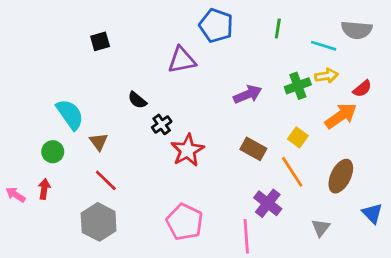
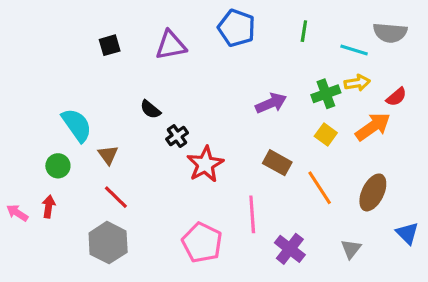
purple triangle: (182, 60) -> (171, 45), moved
yellow square: (298, 137) -> (326, 134), moved
purple cross: (268, 203) -> (290, 249), moved
pink line: (246, 236) -> (252, 214), moved

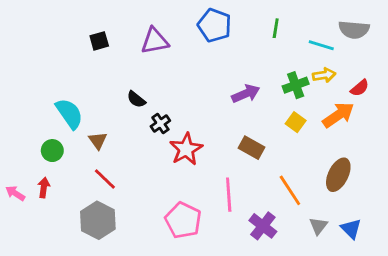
orange line: (320, 188) -> (290, 190), moved
blue triangle: (407, 233) -> (351, 229), moved

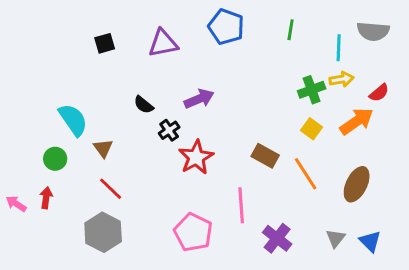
cyan line: (321, 45) -> (339, 48), turned 75
purple arrow: (246, 94) -> (199, 99), moved
orange line: (290, 190) -> (306, 174), moved

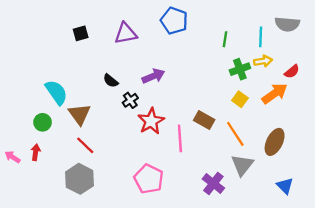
green line: (291, 30) -> (225, 39), moved
brown triangle: (103, 148) -> (79, 114), size x1.5
pink line: (241, 205) -> (180, 138), moved
gray triangle: (336, 238) -> (242, 165), moved, size x1.5

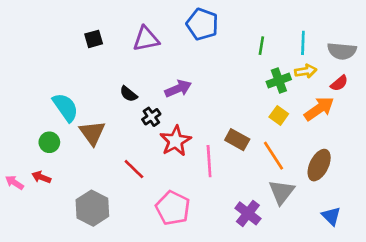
gray semicircle: (287, 24) -> (342, 51), moved
red line: (85, 145) -> (134, 169), moved
red arrow: (36, 152) -> (41, 177), turned -77

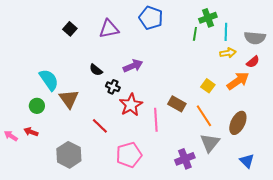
black square: (94, 39) -> (70, 29), turned -32
green cross: (279, 81) -> (208, 18), moved
black cross: (151, 117) -> (113, 87), turned -32
pink pentagon: (173, 208) -> (129, 155), turned 30
purple cross: (248, 213) -> (185, 159), turned 30

